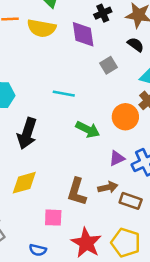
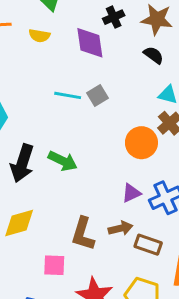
yellow semicircle: (42, 28) -> (39, 36), size x0.6
gray square: (109, 65) -> (98, 96), moved
cyan line: (64, 94) -> (68, 95), moved
green arrow: (88, 129) -> (63, 161), moved

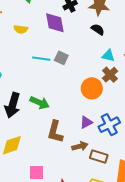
yellow semicircle: (39, 36) -> (21, 29), moved
gray square: (98, 96) -> (61, 58), turned -32
brown L-shape: (83, 234) -> (55, 132), moved

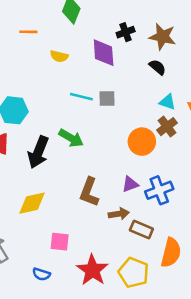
gray square: (61, 58) -> (107, 98), turned -32
green arrow: (40, 103) -> (71, 138), moved

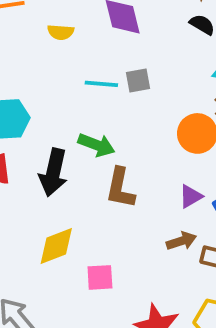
brown L-shape: (89, 192) -> (120, 188), moved
pink square: (60, 242) -> (100, 277), moved

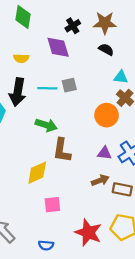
black arrow: (53, 172) -> (18, 92), moved
purple triangle: (191, 196) -> (104, 153), turned 40
yellow diamond: (56, 246) -> (37, 173), moved

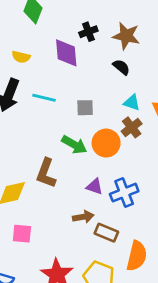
gray square: (69, 85) -> (85, 108), moved
green arrow: (46, 125) -> (74, 145), moved

